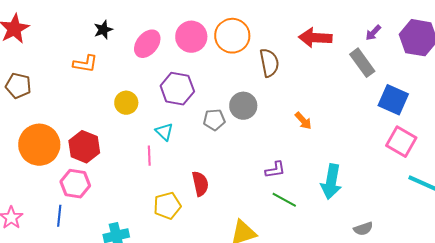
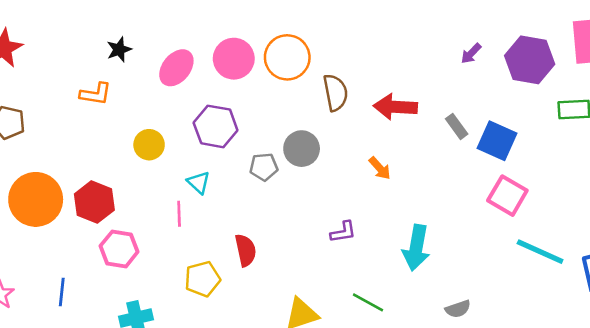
red arrow: (315, 38) -> (395, 107), moved
gray rectangle: (362, 63) -> (457, 126), moved, size x0.7
pink hexagon: (75, 184) -> (119, 249), moved
green line: (284, 200) -> (368, 302), moved

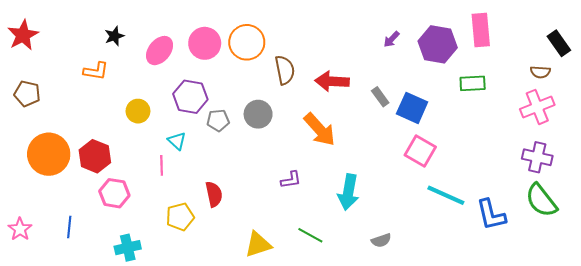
gray pentagon: (264, 167) -> (218, 120), moved
orange arrow: (380, 168) -> (320, 130), size x1.8

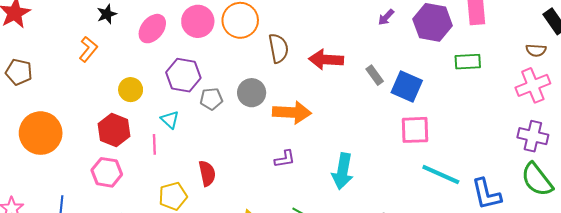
orange L-shape: (96, 71) -> (88, 49), turned -60
orange arrow: (320, 130) -> (292, 112), moved, turned -45
pink square: (420, 151) -> (415, 130), turned -32
red hexagon: (95, 156) -> (114, 130), moved

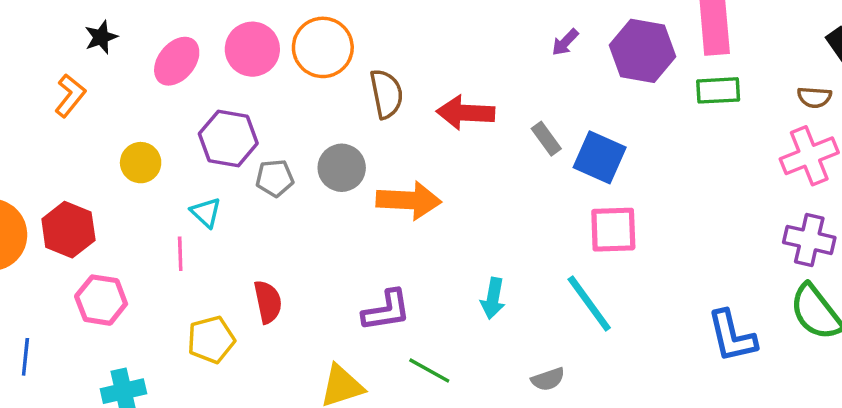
green rectangle: (468, 62) -> (718, 90), moved
red hexagon: (114, 130) -> (68, 230), moved
purple L-shape: (285, 159) -> (386, 310), moved, size x1.4
cyan arrow: (343, 171) -> (493, 298), size x0.7
cyan line: (441, 174) -> (589, 304), moved, turned 30

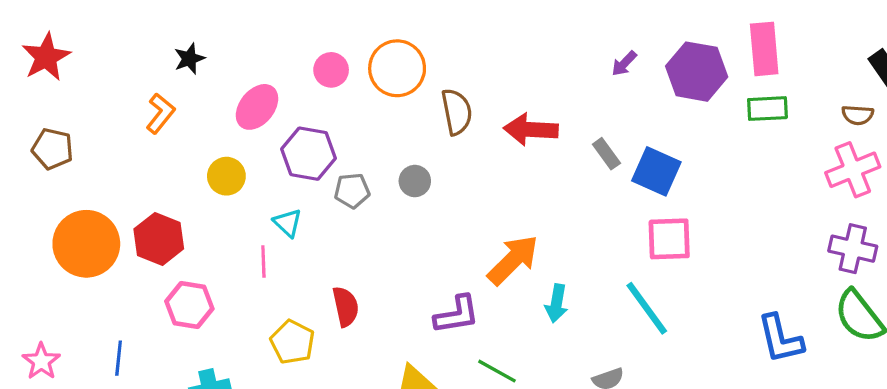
pink circle: (252, 49) -> (331, 70), size x0.7
pink ellipse: (177, 61) -> (257, 107), moved
gray circle: (342, 168) -> (415, 181), size x0.7
orange arrow: (409, 200) -> (513, 260), moved, turned -48
yellow pentagon: (211, 340) -> (292, 342), turned -30

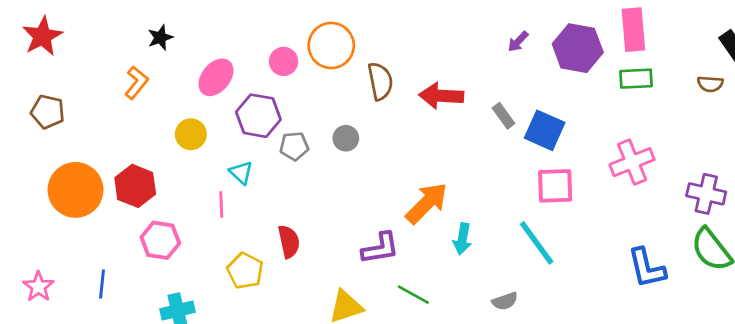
pink circle: (331, 70) -> (284, 61), moved
pink cross: (853, 170) -> (632, 162), moved

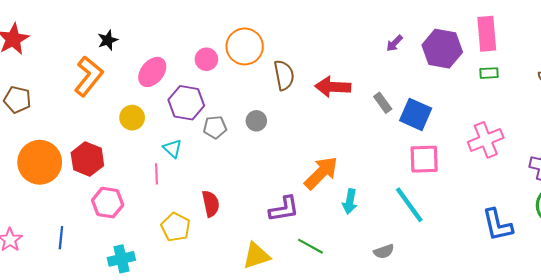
green rectangle: (636, 79) -> (489, 73), size x0.7
orange L-shape: (136, 83) -> (89, 76), size x1.5

